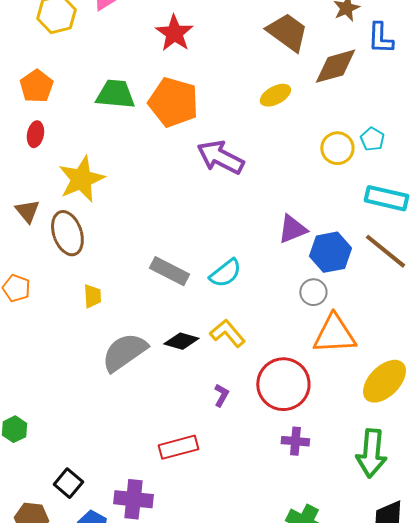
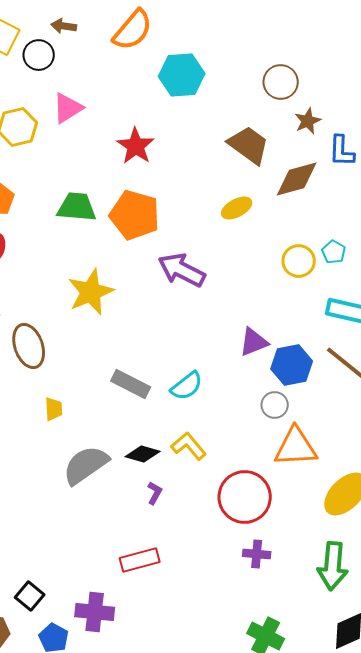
yellow star: (81, 179) -> (91, 292), moved
purple L-shape: (221, 395) -> (155, 493), moved

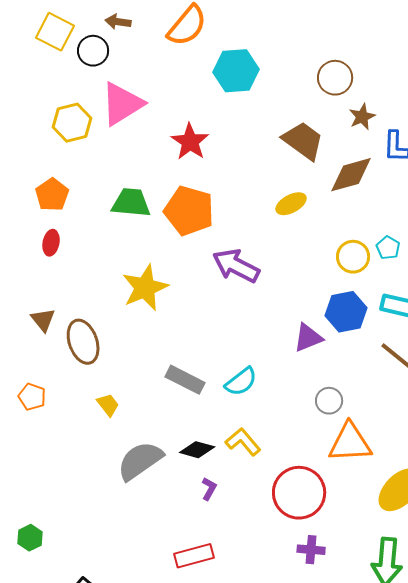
pink triangle: (68, 108) -> (122, 104), size x1.4
blue hexagon: (292, 365) -> (346, 312), moved
yellow trapezoid: (54, 409) -> (108, 405), turned -35

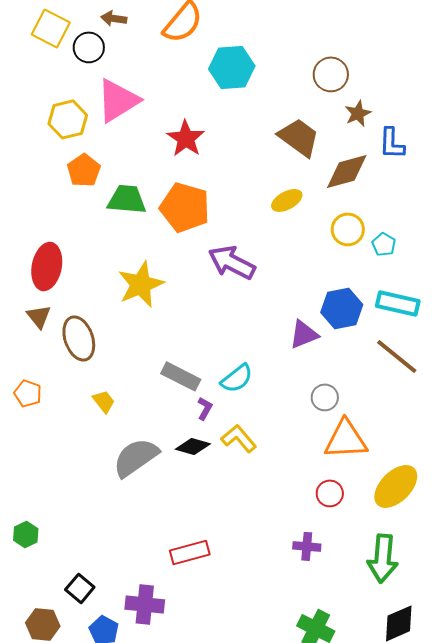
orange pentagon: (52, 195) -> (84, 170), moved
red ellipse: (51, 243) -> (47, 266), moved, size x1.8
yellow circle: (353, 257) -> (348, 229), moved
purple L-shape: (209, 489) -> (205, 408), moved
red circle: (299, 493) -> (330, 493), moved, size x0.5

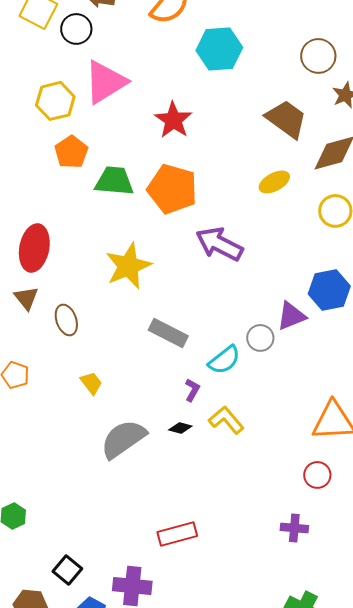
brown ellipse: (79, 338) -> (66, 320), size x0.7
gray rectangle: (181, 376) -> (168, 333), moved
gray circle: (325, 397) -> (260, 338), moved
black diamond: (193, 446) -> (180, 428), size x0.7

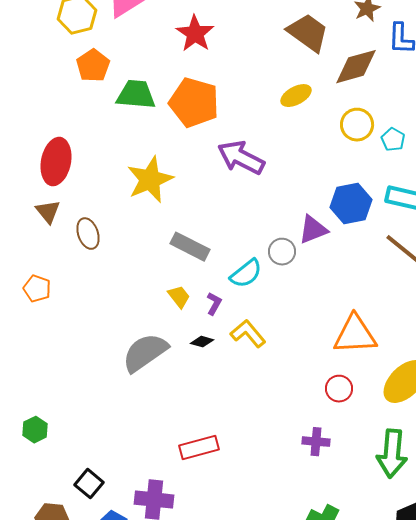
yellow trapezoid: (91, 383) -> (179, 297), moved

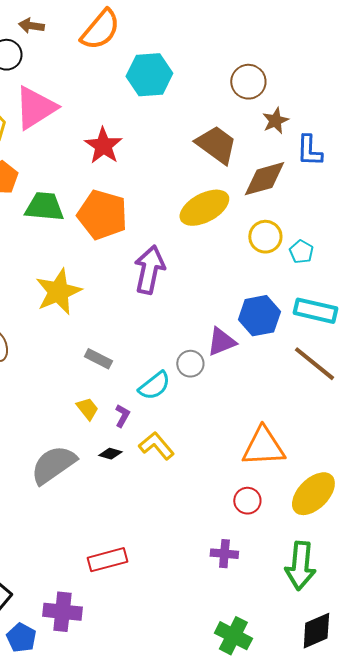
yellow ellipse: (296, 96) -> (204, 208), size x1.6
purple arrow: (241, 158) -> (149, 270), turned 75
gray rectangle: (190, 247) -> (98, 359), size x0.7

